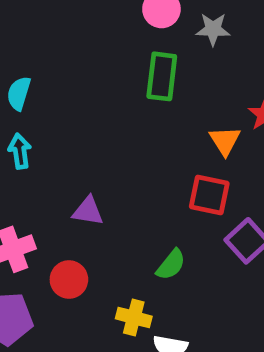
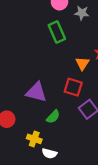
green rectangle: (162, 76) -> (57, 32), turned -36
purple triangle: (88, 211) -> (36, 92), moved, size x1.5

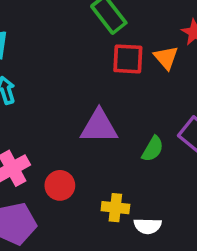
red square: (73, 87) -> (128, 59), moved
green semicircle: (53, 117) -> (153, 149), moved

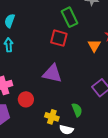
red square: (128, 59) -> (59, 38), moved
green semicircle: (153, 149) -> (77, 110), moved, turned -64

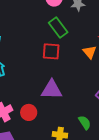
red circle: (26, 99) -> (29, 112), moved

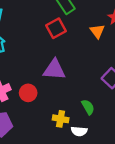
red square: (51, 51) -> (56, 28), turned -36

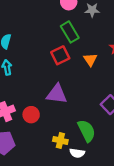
orange triangle: (97, 31) -> (90, 60), moved
green semicircle: (88, 107) -> (87, 131), size x1.5

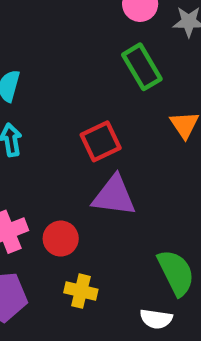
red square: (60, 55) -> (101, 141), moved
yellow cross: (60, 141) -> (81, 291), moved

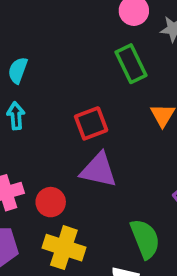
yellow cross: (81, 291) -> (64, 248), size x1.5

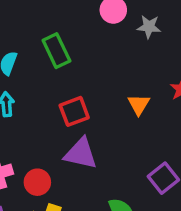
green rectangle: (131, 64) -> (56, 51), moved

